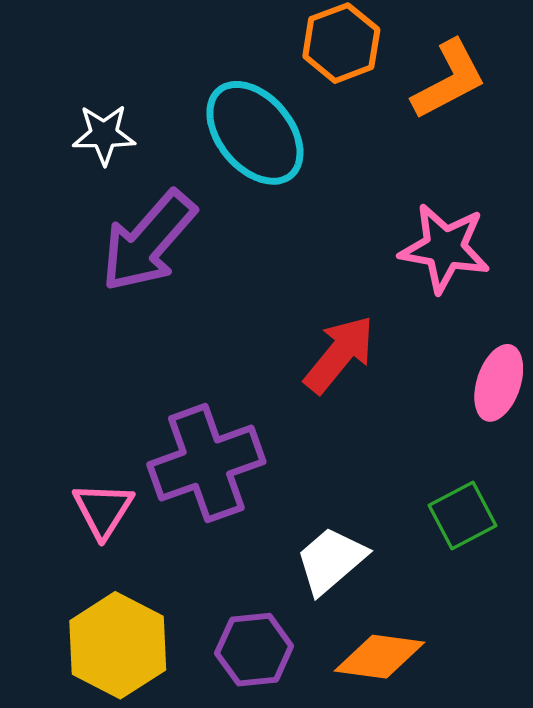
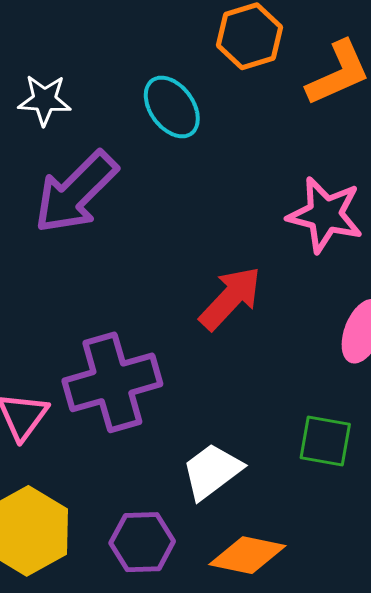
cyan ellipse: (255, 133) -> (172, 107), size x0.7
green square: (463, 516) -> (325, 441), turned 34

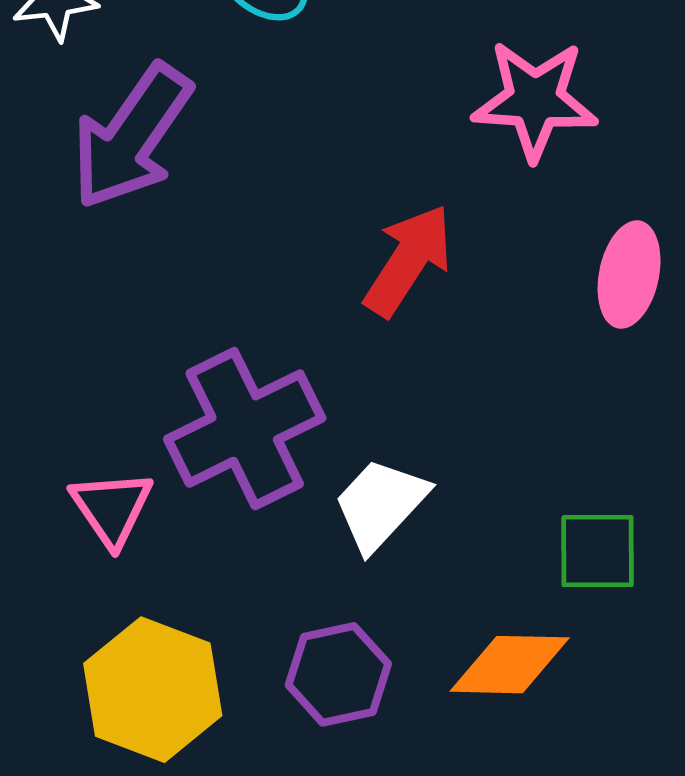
green square: (325, 441) -> (598, 551), moved
white trapezoid: (212, 471) -> (380, 504), moved

